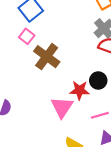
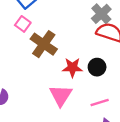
red star: (80, 90) -> (72, 68), moved

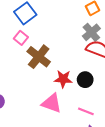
pink triangle: (61, 95) -> (52, 103), turned -45
pink line: (100, 103) -> (86, 111), turned 35

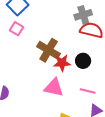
gray cross: (91, 32) -> (83, 15), turned 30
brown cross: (39, 57) -> (49, 50), moved

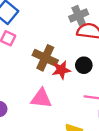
pink triangle: (54, 87) -> (41, 98), moved

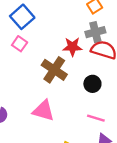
red star: (61, 70) -> (72, 47), moved

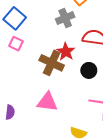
gray cross: (95, 32) -> (65, 18), moved
red star: (72, 47) -> (66, 52), moved, turned -30

